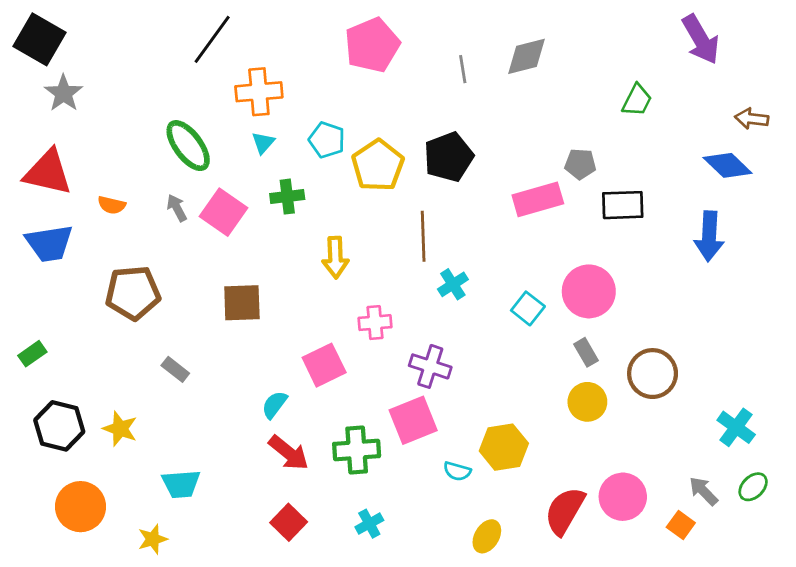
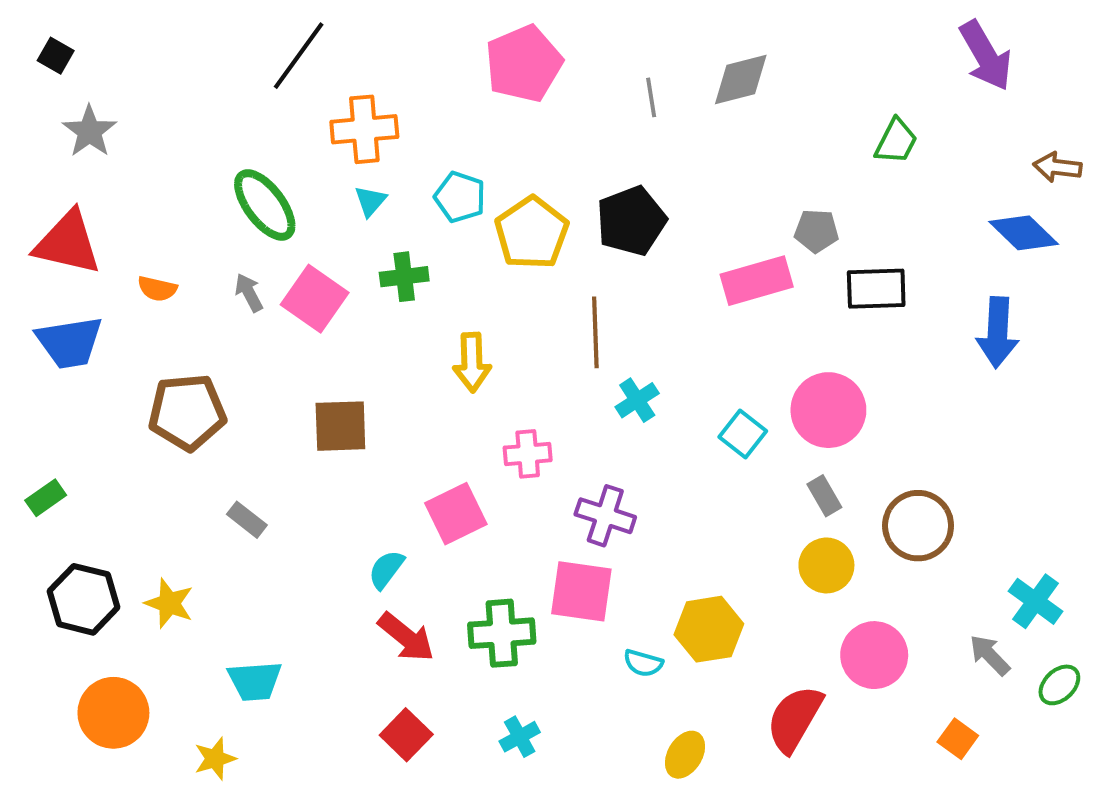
black square: (39, 39) -> (56, 56), size x0.5
pink square: (413, 420) -> (581, 591), turned 30
gray arrow: (703, 491) -> (990, 655), moved
pink circle: (623, 497) -> (874, 655), moved

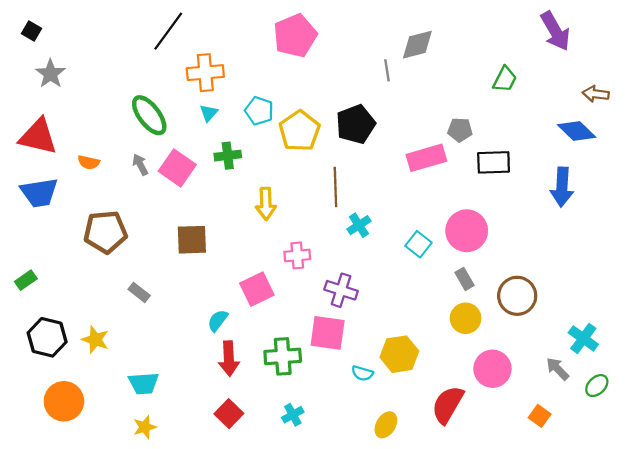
gray line: (651, 97) -> (387, 70), moved
red arrow: (406, 637) -> (229, 359), turned 48
yellow star: (215, 759) -> (145, 427), moved

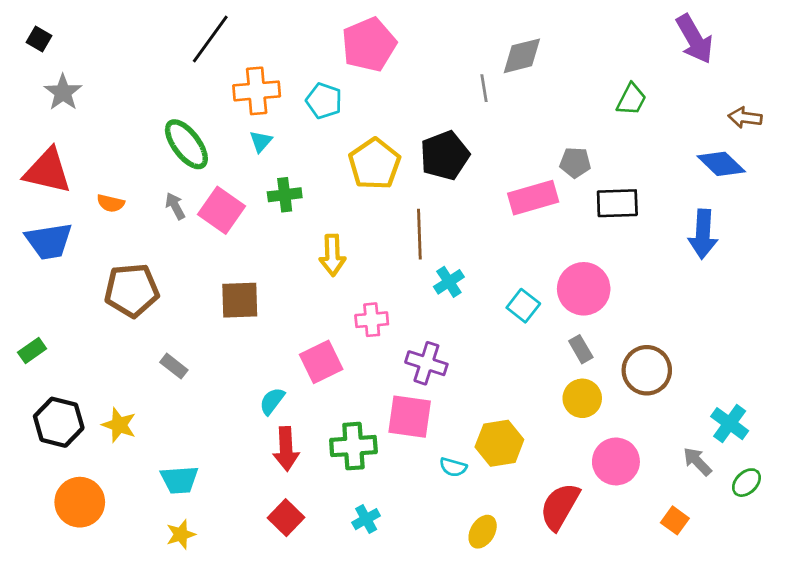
cyan pentagon: (259, 111) -> (324, 101), moved

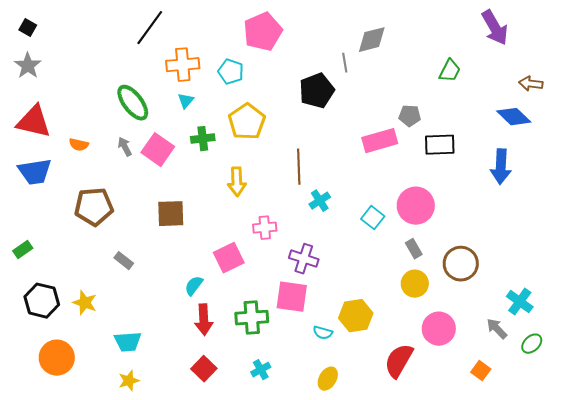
gray star: (63, 92) -> (28, 66), moved
black pentagon: (445, 155) -> (317, 91), moved
yellow pentagon: (375, 164) -> (247, 122), moved
yellow ellipse: (483, 532) -> (328, 379), moved

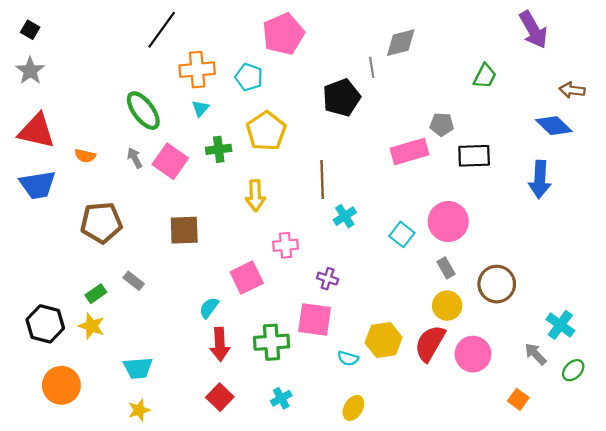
green rectangle: (23, 250) -> (96, 294), moved
purple cross: (304, 259) -> (328, 279), size x0.7
red semicircle: (399, 361) -> (430, 343), moved

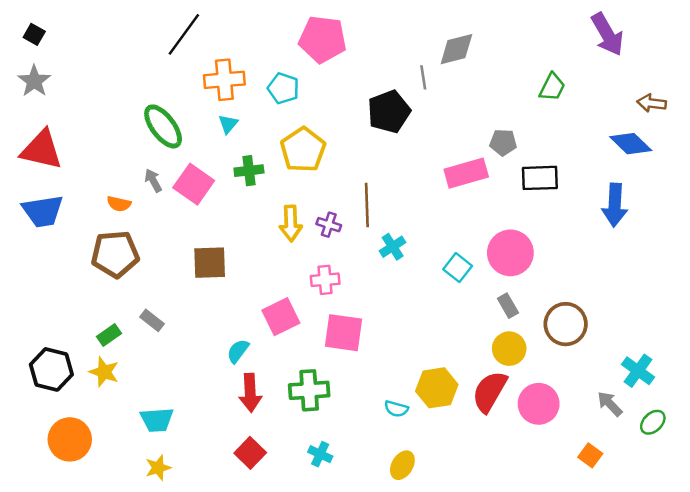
pink pentagon: (283, 34) -> (323, 39), turned 30
orange semicircle: (85, 156) -> (119, 204), moved
purple cross: (328, 279) -> (329, 225), moved
pink square: (315, 320) -> (343, 333), moved
cyan cross: (281, 398) -> (320, 454), turned -36

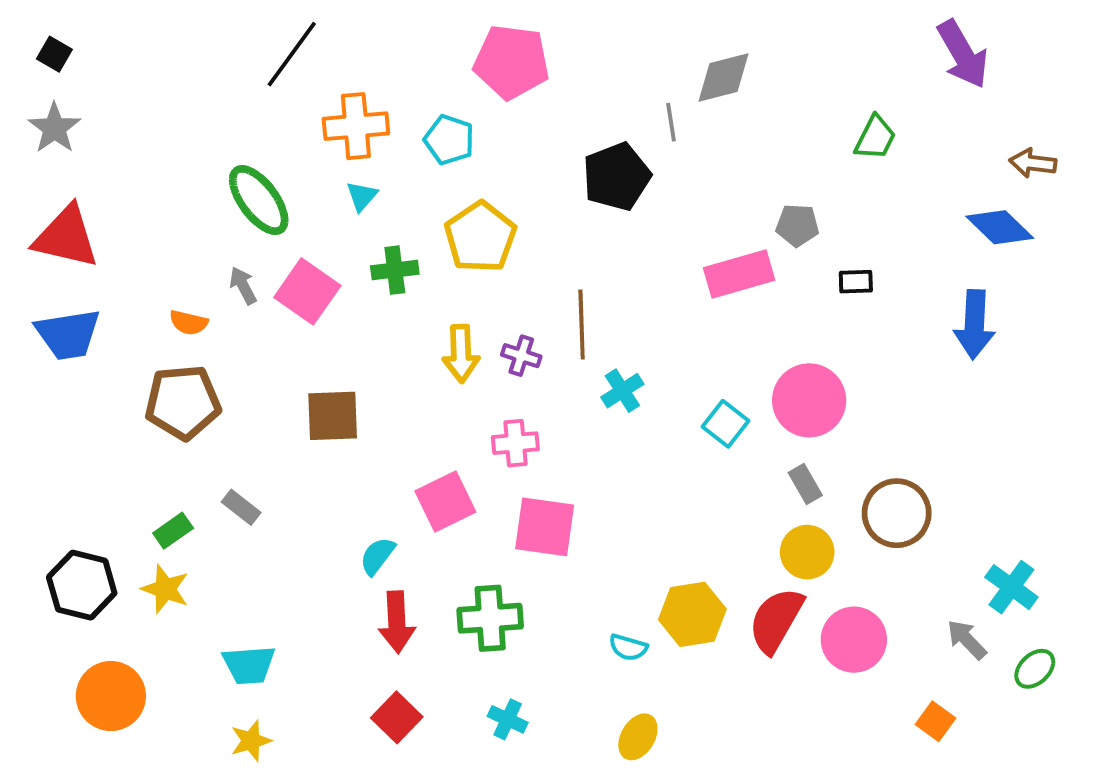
black rectangle: (540, 178) -> (856, 282), size x0.6

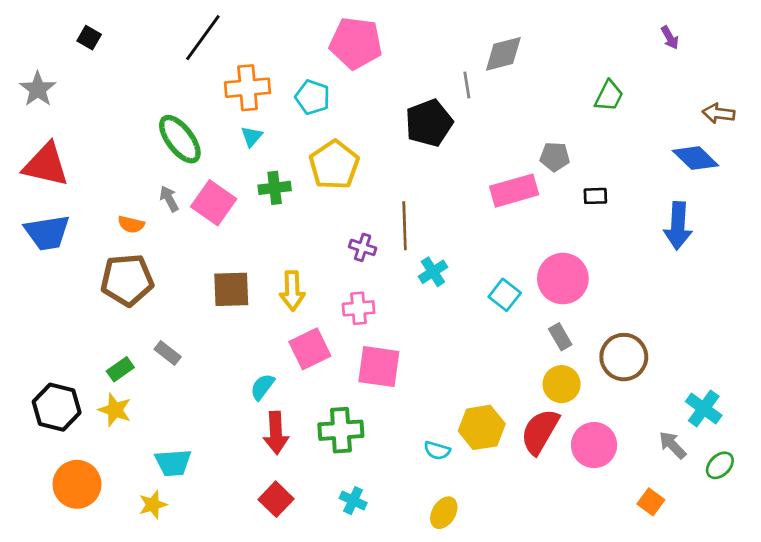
black square: (54, 54) -> (89, 38), moved
purple arrow: (963, 54) -> (670, 38), size x0.5
yellow arrow: (461, 354) -> (292, 291), moved
yellow star: (251, 741) -> (153, 505), moved

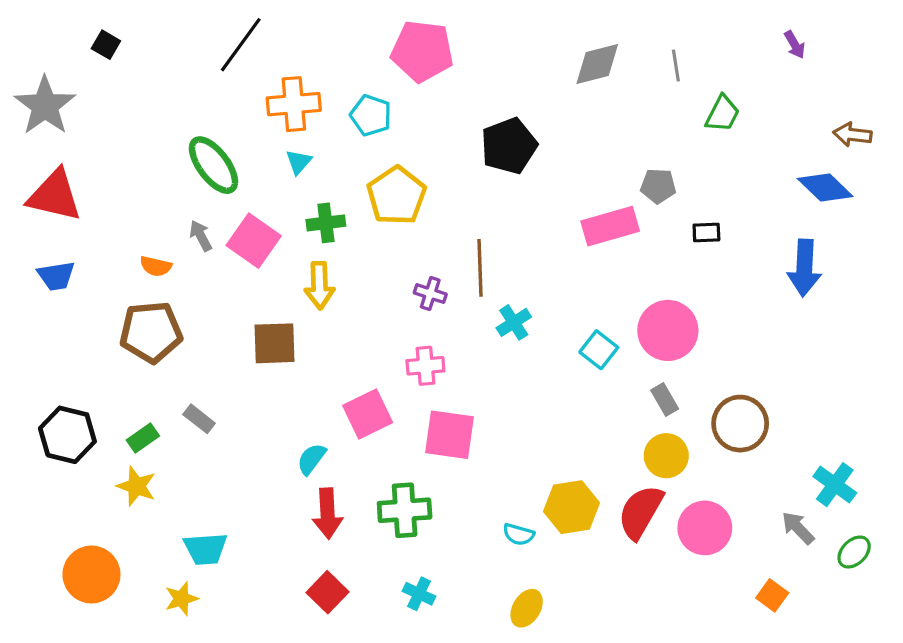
gray line: (467, 85) -> (676, 66), moved
gray star: (38, 89) -> (45, 106), size x1.4
blue trapezoid: (47, 233) -> (56, 276), size x0.7
yellow arrow: (292, 291) -> (319, 286), moved
black hexagon: (57, 407) -> (67, 435), moved

